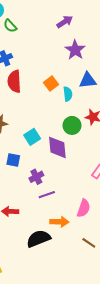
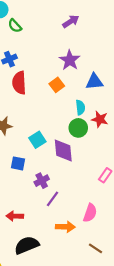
purple star: (75, 50) -> (70, 60), moved
cyan semicircle: (68, 94) -> (80, 107), moved
purple line: (47, 195) -> (52, 199), turned -35
black semicircle: (38, 239) -> (27, 245), moved

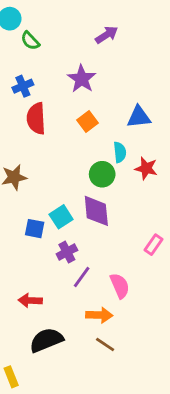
purple star: (70, 60) -> (82, 79), moved
green circle: (78, 128) -> (102, 174), moved
cyan square: (37, 140) -> (61, 217), moved
pink semicircle: (90, 213) -> (120, 286), moved, turned -42
brown line: (95, 248) -> (105, 344), moved

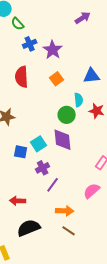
purple arrow: (107, 35) -> (83, 18), moved
blue cross: (23, 86) -> (30, 44), moved
pink semicircle: (120, 286) -> (92, 191), moved, turned -108

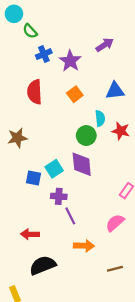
purple arrow: (83, 18) -> (105, 45), moved
purple cross: (43, 168) -> (59, 196), turned 32
purple line: (53, 185) -> (70, 216), turned -63
brown line: (69, 231) -> (115, 269), moved, turned -48

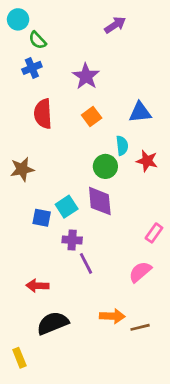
purple arrow: (105, 45) -> (115, 25), moved
blue cross: (44, 54) -> (32, 68), moved
orange arrow: (84, 246) -> (112, 316), moved

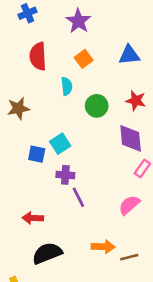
cyan semicircle: (122, 146) -> (67, 86), moved
purple diamond: (100, 201) -> (131, 138), moved

